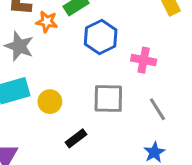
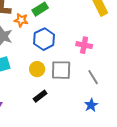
blue hexagon: (101, 37) -> (44, 39), moved
yellow circle: (50, 102) -> (37, 69), moved

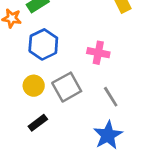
gray square: (61, 70) -> (67, 87), turned -30
blue star: (91, 105) -> (108, 135), size x1.5

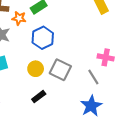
pink cross: (98, 53) -> (106, 57), moved
gray square: (67, 87) -> (60, 70), turned -35

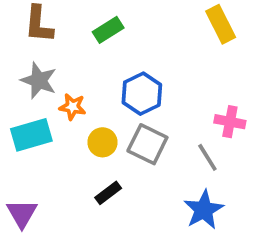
orange star: (19, 18) -> (73, 107), moved
blue hexagon: (43, 38) -> (142, 94), moved

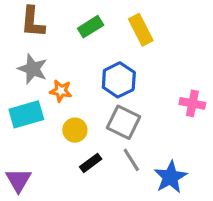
yellow rectangle: (221, 24) -> (141, 30), moved
yellow circle: (102, 142) -> (75, 130), moved
gray line: (207, 157) -> (131, 160), moved

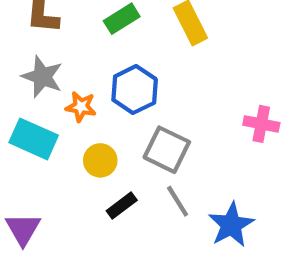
blue hexagon: (119, 80) -> (135, 90), moved
cyan rectangle: (26, 114) -> (34, 139), turned 40

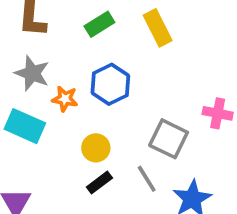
gray square: (167, 150) -> (169, 139), moved
yellow circle: (100, 160) -> (96, 148), moved

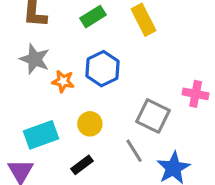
cyan rectangle: (25, 126) -> (41, 135), moved, turned -44
black rectangle: (99, 182) -> (82, 165), moved

